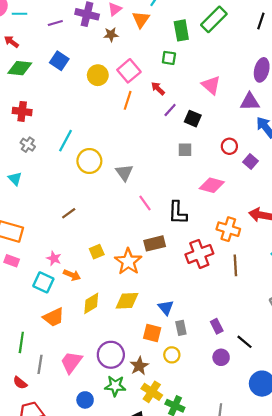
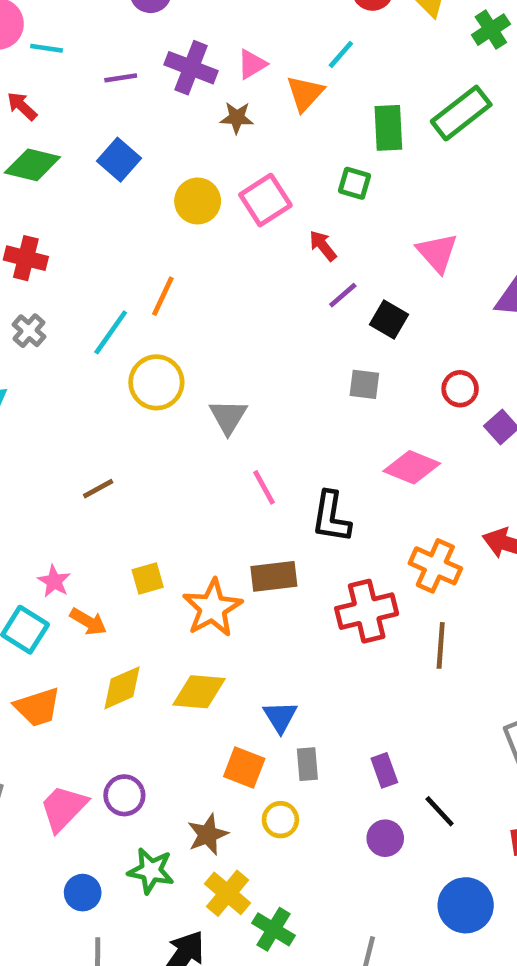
orange line: (128, 100) -> (163, 296), moved
purple circle: (111, 355) -> (124, 795), moved, size x0.7

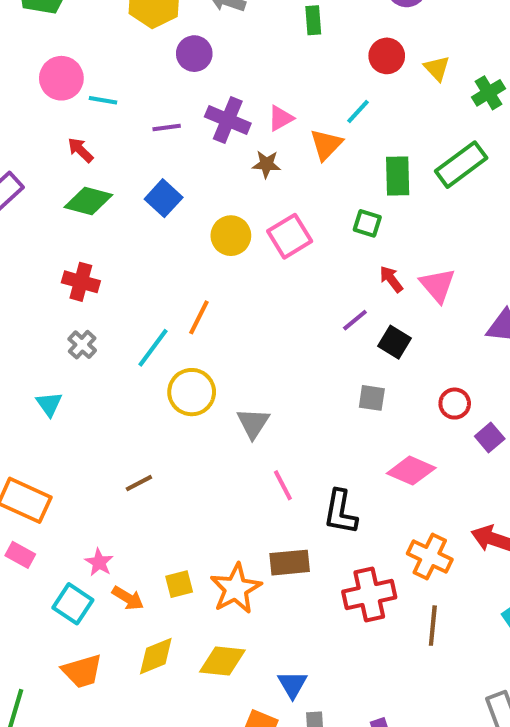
red arrow: (323, 246) -> (391, 279), moved
yellow square: (148, 578) -> (179, 584), moved

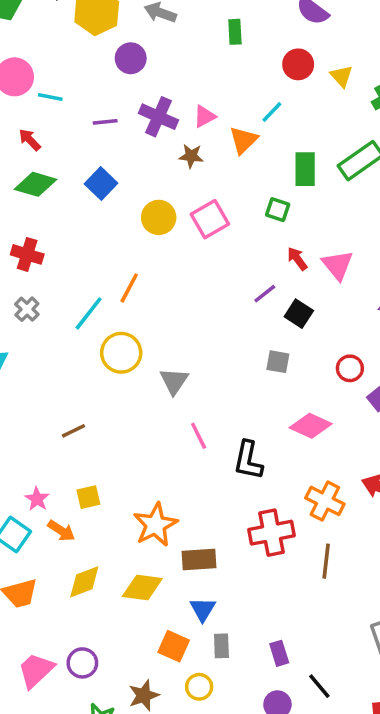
brown rectangle: (290, 563) -> (199, 560), moved
yellow square: (179, 584) -> (88, 497), moved

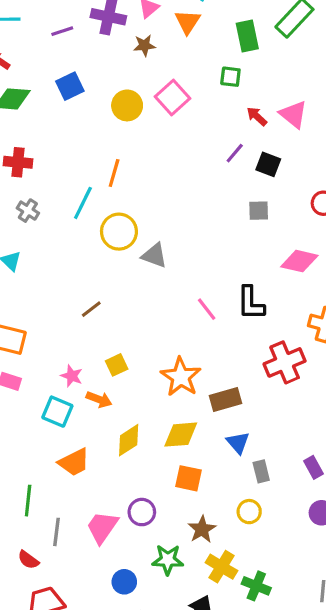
blue square: (101, 183) -> (70, 86), turned 32
gray triangle: (174, 381) -> (154, 256), moved, turned -32
pink line: (199, 436) -> (207, 309), moved
orange square: (174, 646) -> (188, 478), moved

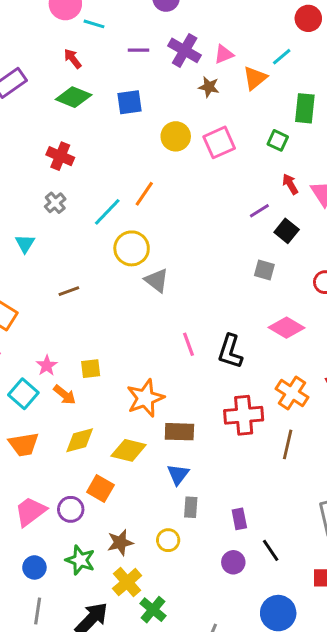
brown line: (91, 309) -> (69, 291), moved
orange square: (188, 478) -> (100, 488), moved

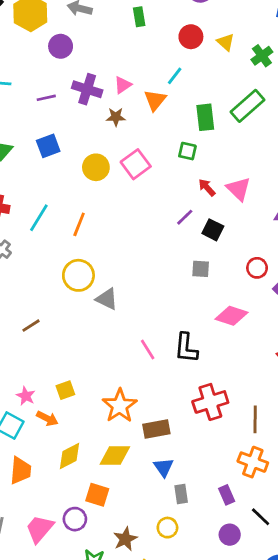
cyan line: (107, 212) -> (39, 218), moved
orange cross: (292, 393) -> (253, 462), moved
orange trapezoid: (24, 444) -> (21, 470), turned -64

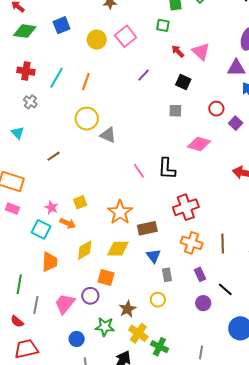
purple line: (185, 217) -> (144, 75), moved
brown line: (255, 419) -> (223, 243), moved
orange cross: (253, 462) -> (192, 243), moved

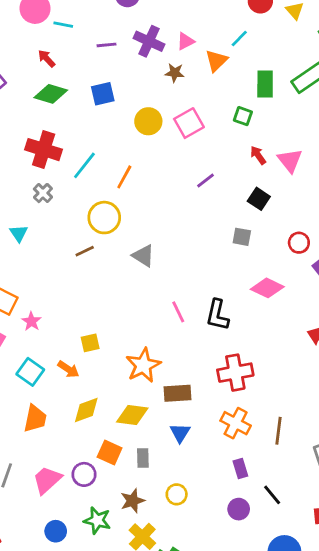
red cross: (26, 71) -> (44, 150), size x1.4
yellow circle: (87, 119) -> (104, 218), moved
brown line: (54, 156) -> (85, 251), moved
pink star: (51, 208) -> (31, 321), moved
gray rectangle: (167, 275) -> (143, 458), moved

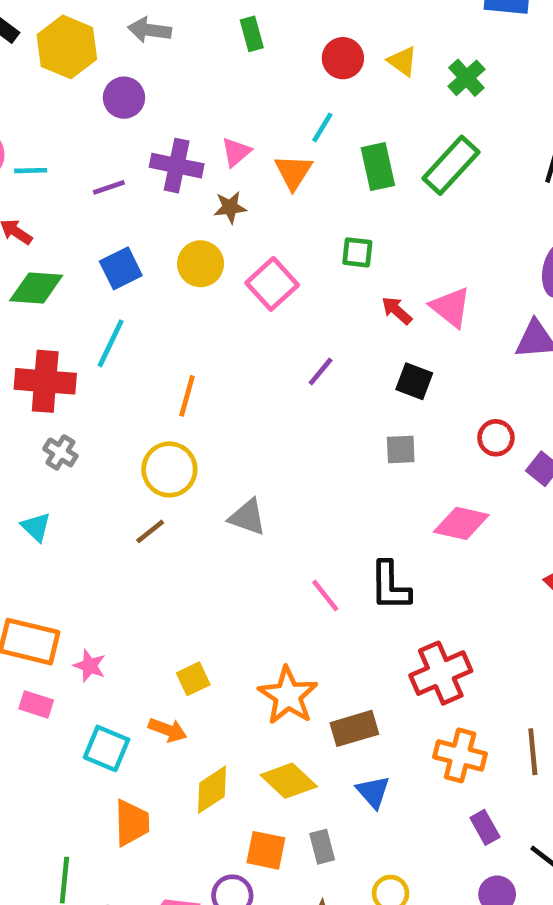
green rectangle: (265, 84) -> (378, 167), moved
yellow circle: (148, 121) -> (201, 264), moved
cyan line: (84, 165) -> (111, 343), moved
yellow diamond: (132, 415) -> (289, 781), turned 48

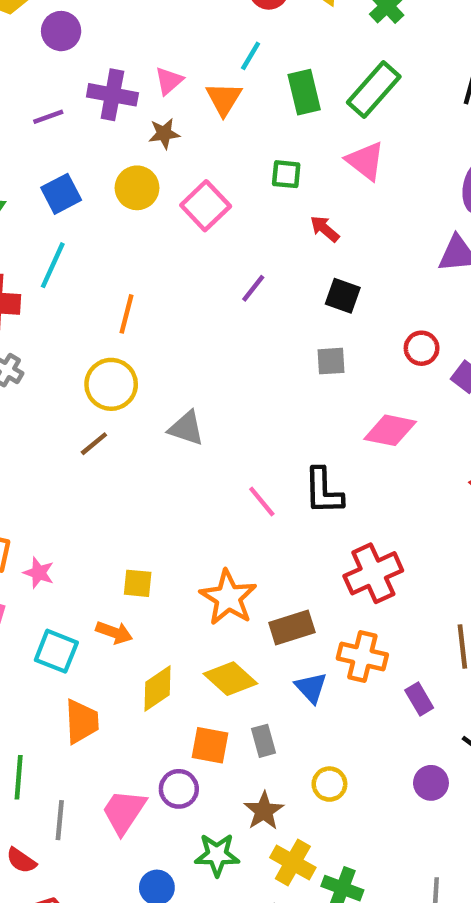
pink triangle: (451, 307) -> (365, 161), moved
yellow square: (193, 679) -> (138, 583), turned 32
orange cross: (460, 755) -> (362, 656), moved
purple rectangle: (485, 827) -> (419, 699), moved

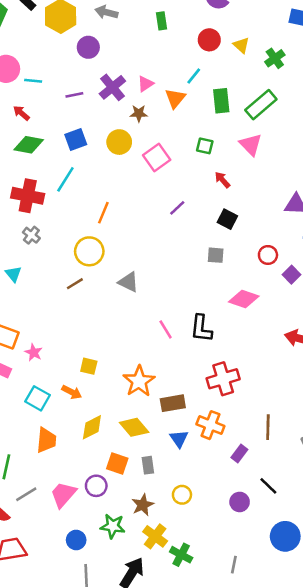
purple cross: (112, 95) -> (112, 87), turned 32
purple rectangle: (419, 699) -> (239, 454), turned 60
gray line: (60, 820) -> (26, 494), turned 45

